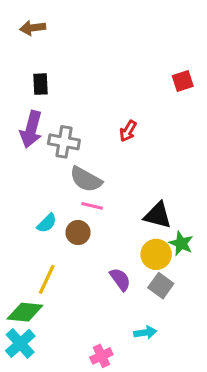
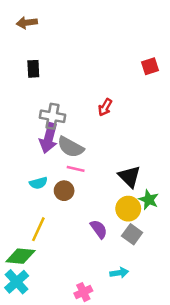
purple arrow: (31, 129) -> (49, 138), moved
black triangle: (158, 215) -> (129, 177), turned 30
cyan semicircle: (47, 223) -> (38, 183), turned 30

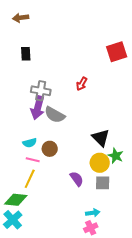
red square: (150, 66) -> (117, 52), size x1.5
pink line: (76, 169) -> (33, 160), moved
gray square: (132, 234) -> (103, 183), turned -35
pink cross: (83, 292) -> (91, 228), moved

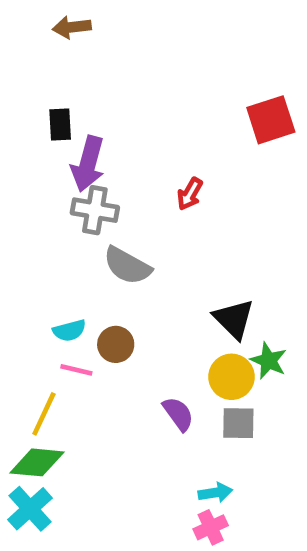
brown arrow: (21, 18) -> (72, 27), moved
purple arrow: (38, 108) -> (88, 164), moved
yellow line: (30, 179) -> (44, 414), moved

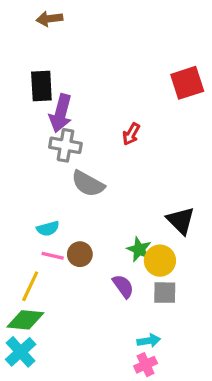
black rectangle: (60, 124) -> (41, 86), size x1.4
black triangle: (234, 319) -> (181, 221), moved
brown circle: (116, 344) -> (80, 254), moved
green star: (269, 361) -> (139, 249), moved

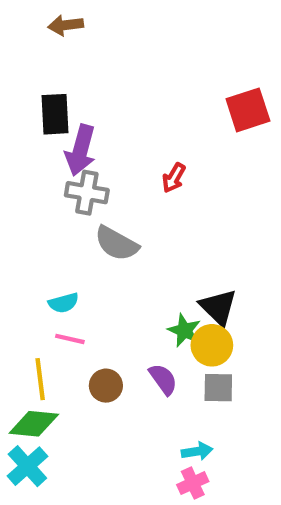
black triangle: (181, 221) -> (218, 307), moved
brown circle: (80, 254) -> (106, 386), moved
yellow line: (30, 286) -> (40, 379), turned -32

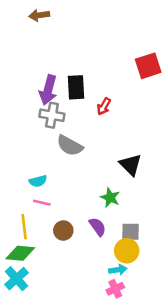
black rectangle: (55, 114) -> (76, 87), moved
black triangle: (218, 307) -> (130, 165), moved
yellow circle: (212, 345) -> (127, 251), moved

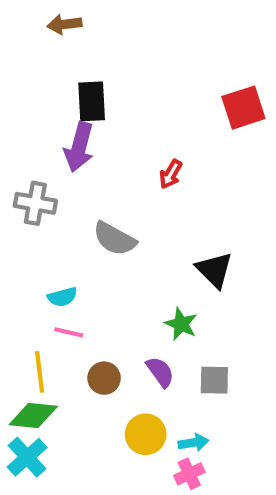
black rectangle: (76, 87) -> (92, 101), moved
gray cross: (52, 115) -> (35, 203), moved
yellow circle: (127, 251) -> (146, 434), moved

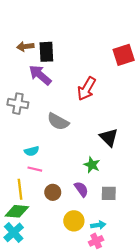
brown arrow: (65, 24) -> (25, 46), moved
purple arrow: (79, 147) -> (40, 75), turned 115
red arrow: (171, 174) -> (87, 89), size x1.6

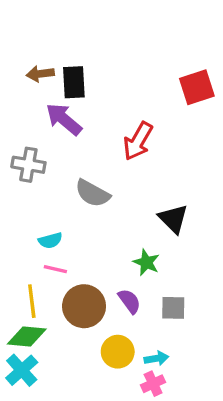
brown circle: (53, 192) -> (84, 306), size x1.6

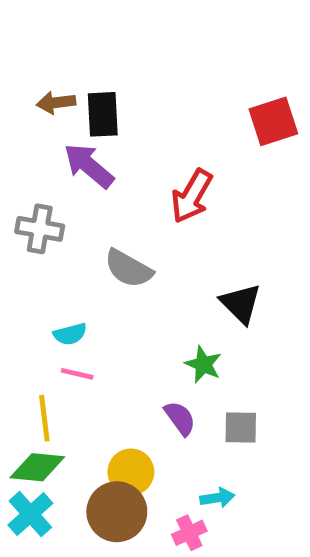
brown circle: (84, 306) -> (117, 512), moved
yellow circle: (118, 352) -> (131, 472), moved
pink cross: (153, 384) -> (189, 533), moved

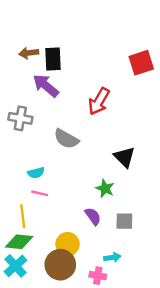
pink cross: (189, 533) -> (98, 276), turned 35

